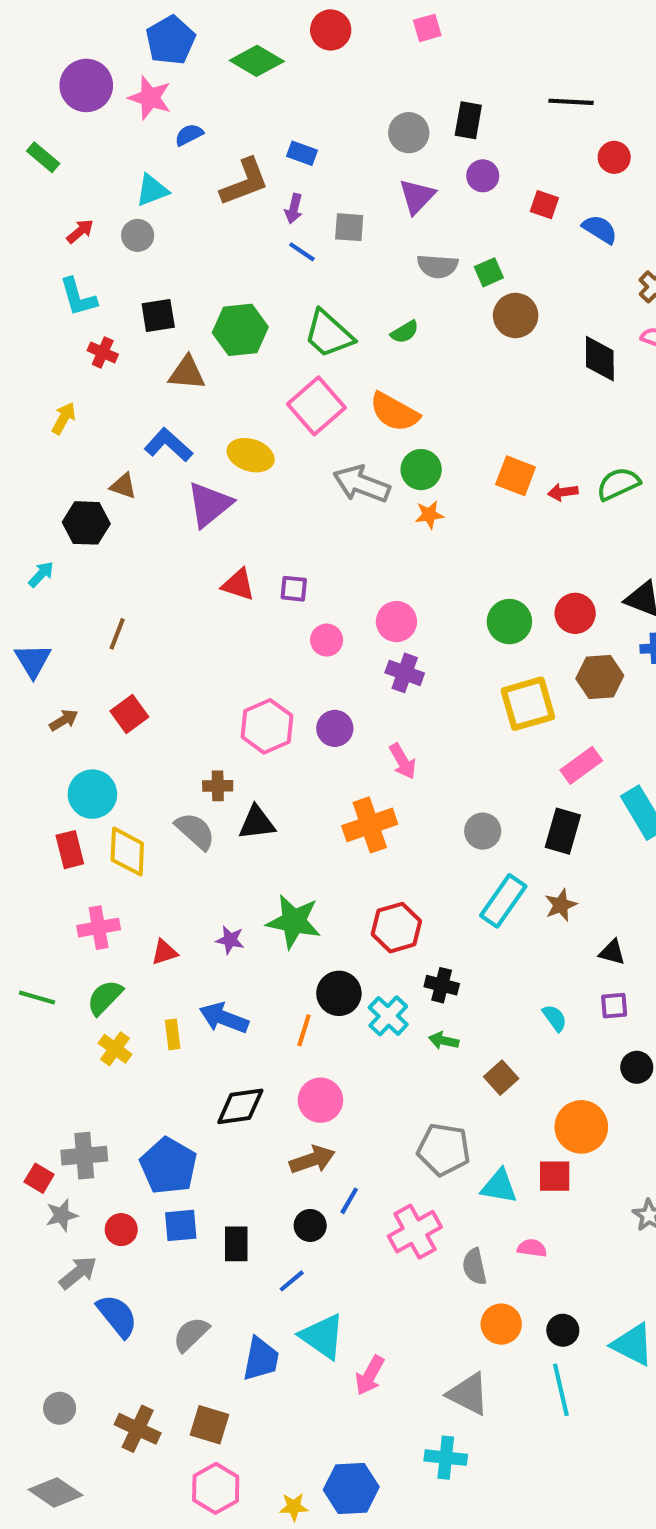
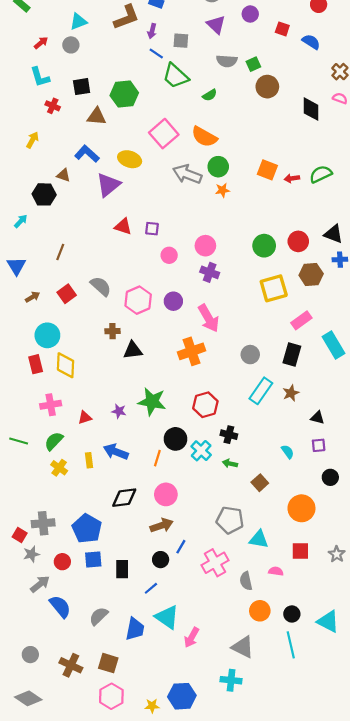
purple triangle: (417, 196) -> (216, 25), turned -30
green trapezoid: (329, 334) -> (176, 76), moved
pink arrow: (403, 761) -> (209, 318), size x1.5
gray semicircle: (195, 831) -> (101, 286), moved
red square: (555, 1176) -> (300, 551), moved

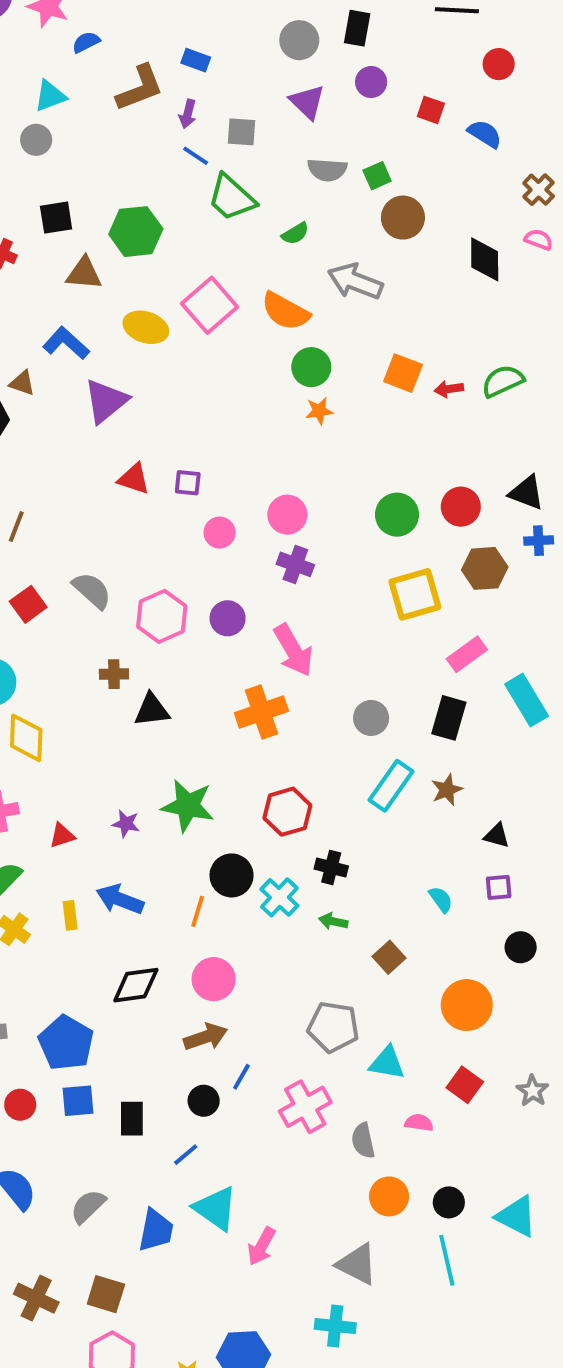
yellow ellipse: (130, 159) -> (146, 327), moved
gray arrow: (187, 174) -> (355, 281), moved
red square: (300, 551) -> (465, 1085), turned 36

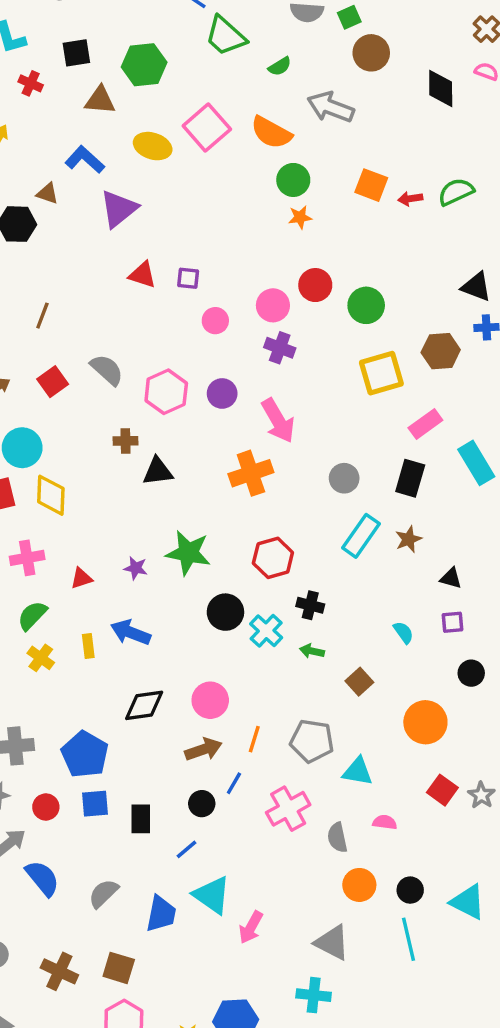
red circle: (461, 507) -> (315, 285), moved
orange line: (198, 911) -> (254, 739), moved
red square: (465, 1085) -> (442, 790), moved

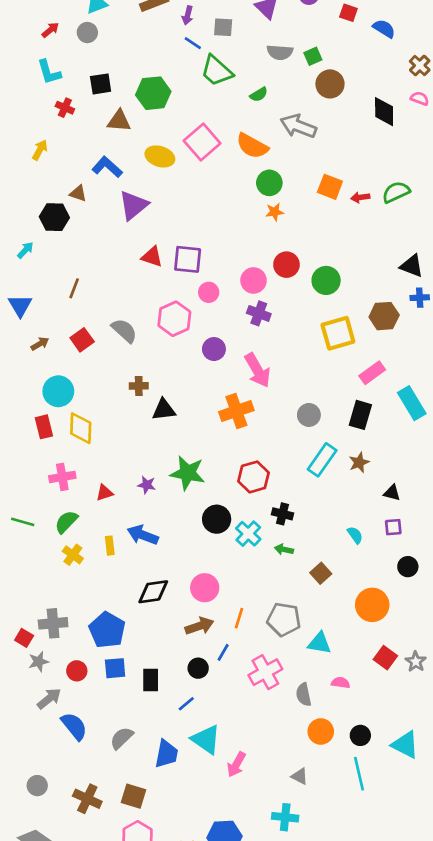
purple square: (188, 278) -> (188, 259), size x1.6
pink hexagon: (166, 392) -> (174, 319), moved
gray triangle: (332, 943) -> (300, 776), size x0.6

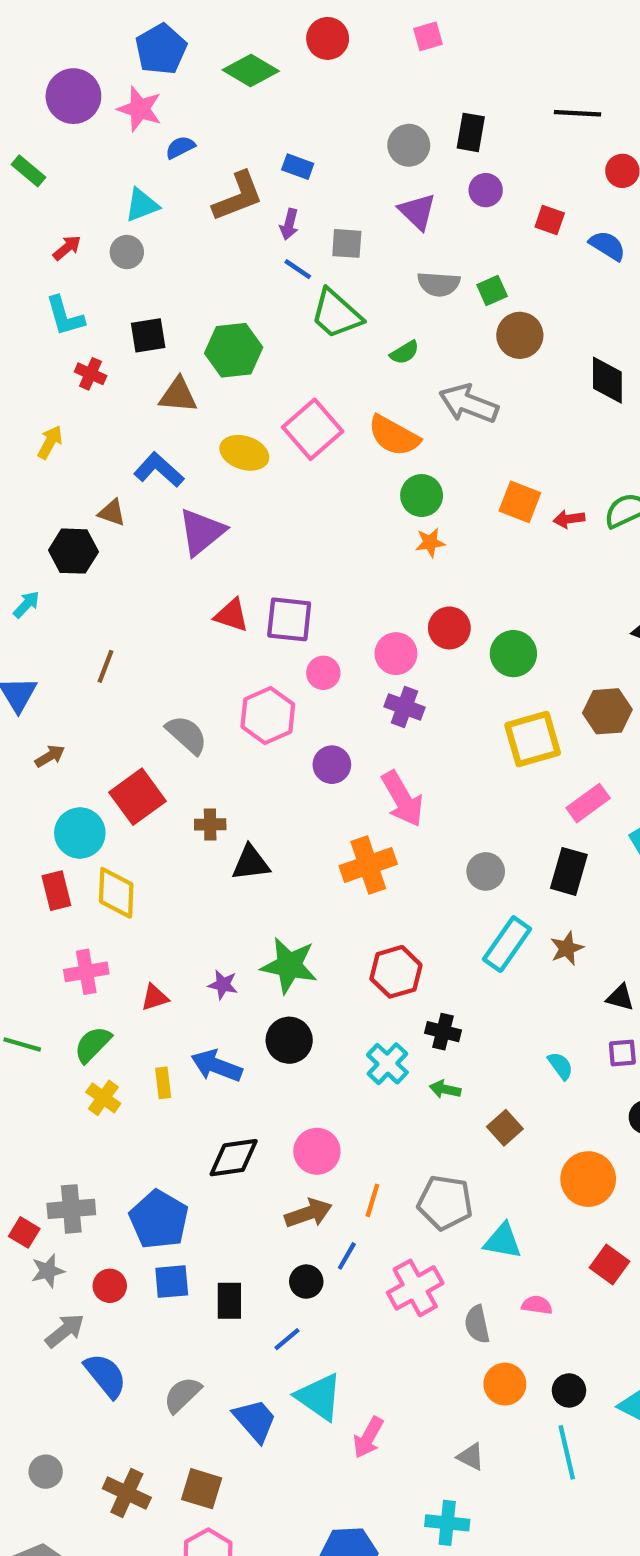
red square: (82, 340) -> (138, 797), moved, size x1.4
black circle: (217, 519) -> (289, 1040), moved
blue trapezoid: (166, 754) -> (255, 1420), turned -52

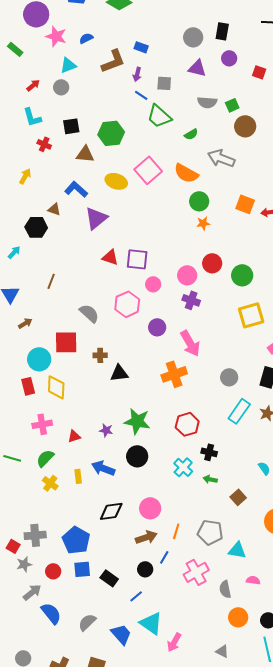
pink star: (140, 109) -> (56, 36), moved
purple triangle: (417, 211) -> (197, 68), turned -30
red square: (138, 797) -> (66, 342), turned 35
black rectangle: (229, 1301) -> (109, 578), turned -54

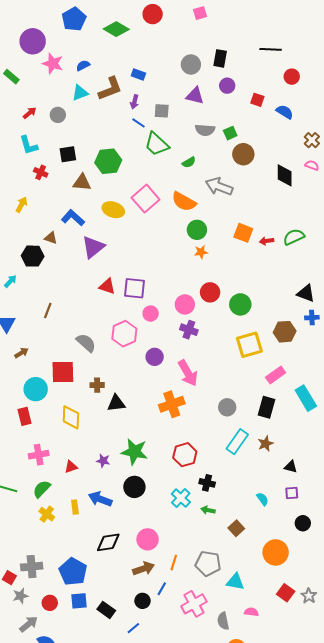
cyan triangle: (68, 65) -> (80, 93), moved
yellow diamond: (56, 387) -> (71, 417), moved

